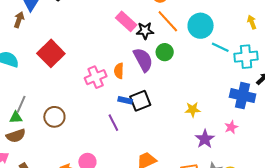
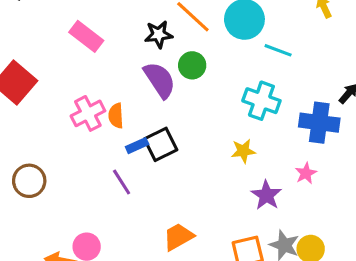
pink rectangle: (126, 21) -> (86, 36), moved
cyan cross: (246, 57) -> (261, 101), moved, turned 30
orange semicircle: (119, 71) -> (116, 116), moved
blue rectangle: (125, 100) -> (137, 146), turned -32

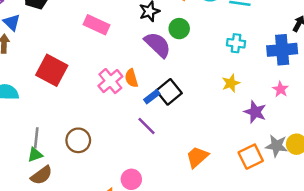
cyan cross: (261, 101) -> (236, 43), size x0.7

